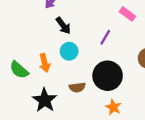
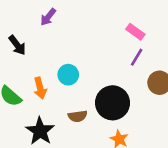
black arrow: (63, 26) -> (17, 45), moved
purple line: (105, 37) -> (137, 57), moved

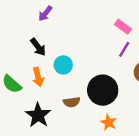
black arrow: (17, 45) -> (38, 47), moved

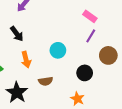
cyan circle: (63, 65) -> (58, 50), moved
orange arrow: (38, 77) -> (26, 60), moved
black circle: (103, 90) -> (85, 73), moved, size x0.6

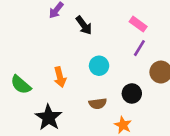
black arrow: (17, 34) -> (84, 25), moved
brown semicircle: (46, 81) -> (98, 104), moved

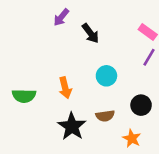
green semicircle: (21, 85) -> (24, 96), turned -40
black star: (49, 117) -> (72, 126), moved

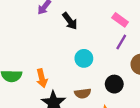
orange arrow: (65, 88) -> (42, 78), moved

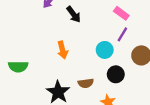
cyan circle: (84, 58) -> (105, 50), moved
orange arrow: (42, 78) -> (62, 50), moved

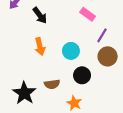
purple line: (122, 34) -> (102, 35), moved
orange arrow: (62, 50) -> (40, 46), moved

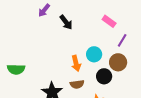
orange arrow: (40, 46) -> (76, 63), moved
brown circle: (108, 56) -> (118, 62), moved

